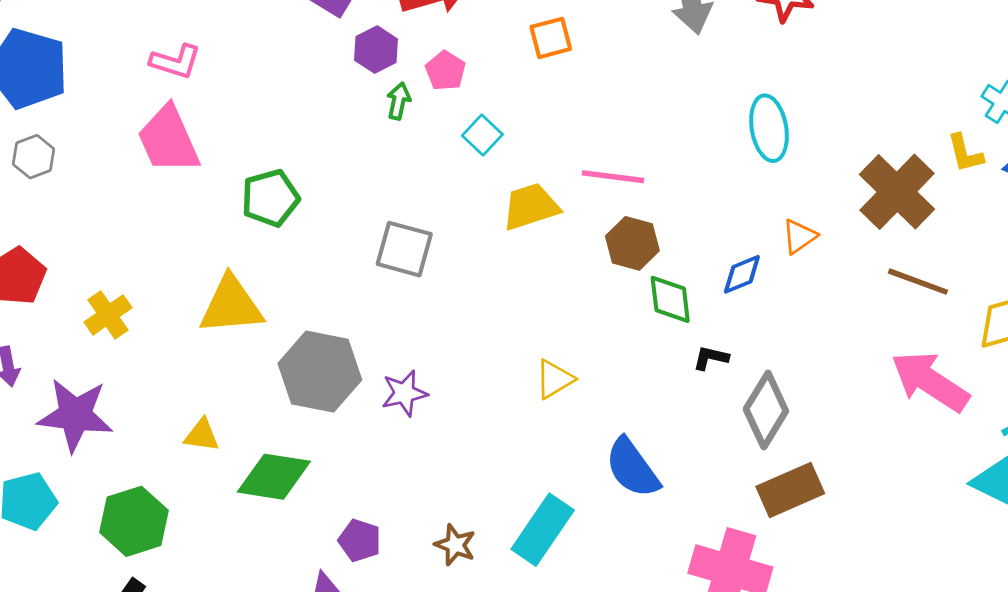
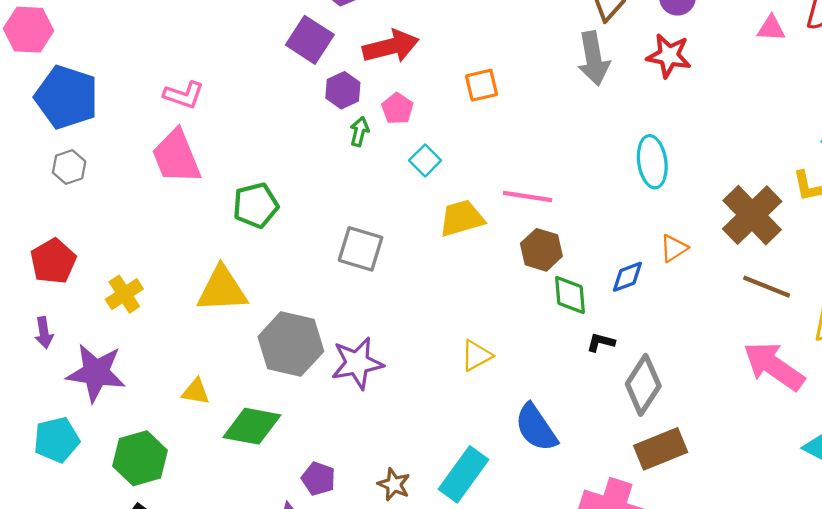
purple star: (404, 393) -> (357, 363), size x1.4

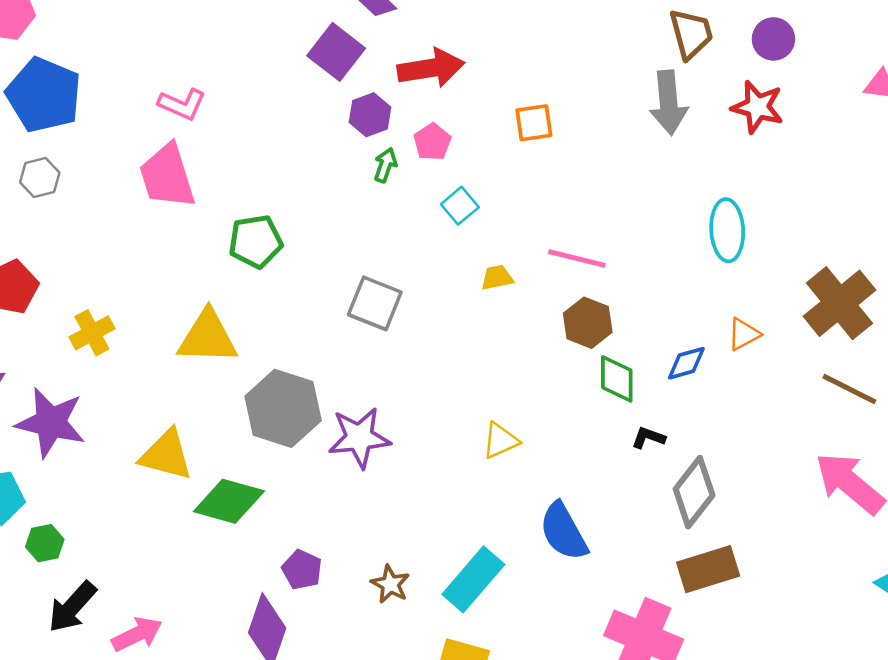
yellow trapezoid: (462, 218) -> (497, 278), size x0.6
yellow triangle: (196, 392) -> (166, 455), size x1.6
green hexagon: (140, 458) -> (45, 543), moved, size x0.6

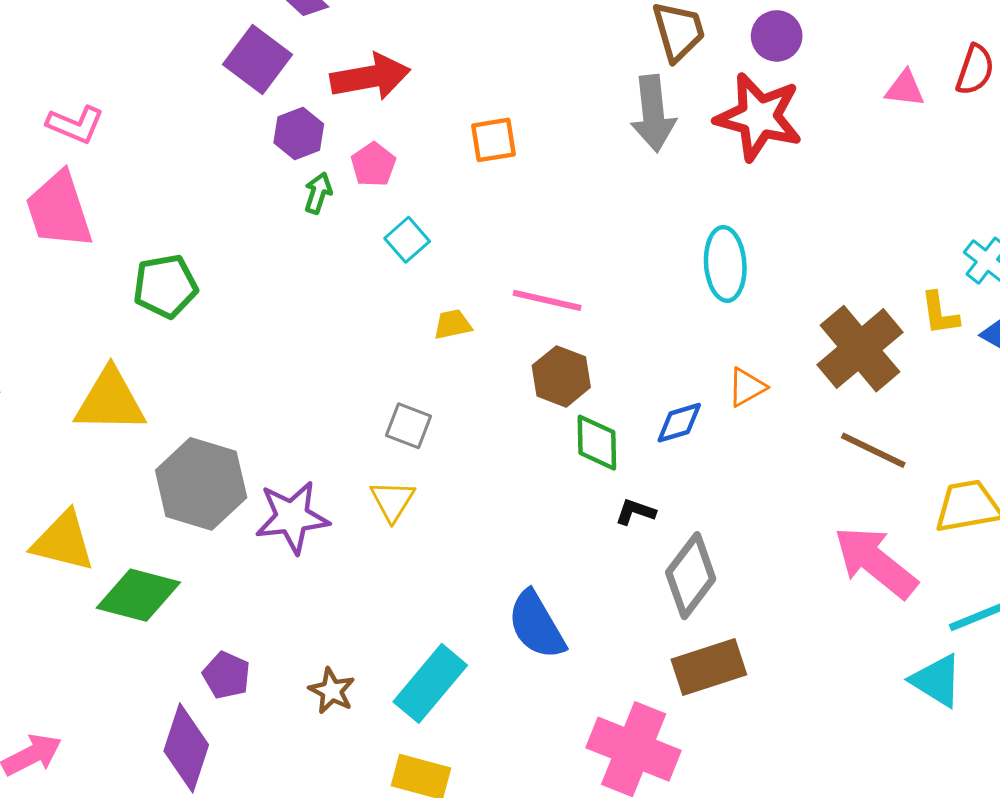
red star: (757, 107) -> (759, 117), size x1.4
gray square: (375, 303) -> (409, 426), moved, size x0.7
yellow triangle: (500, 441) -> (392, 501), moved, turned -33

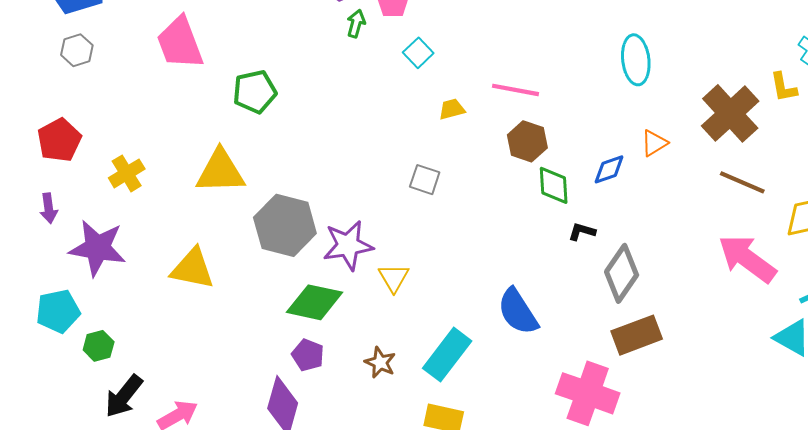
yellow triangle: (392, 501) -> (394, 278), moved
green diamond: (138, 595) -> (315, 302), moved

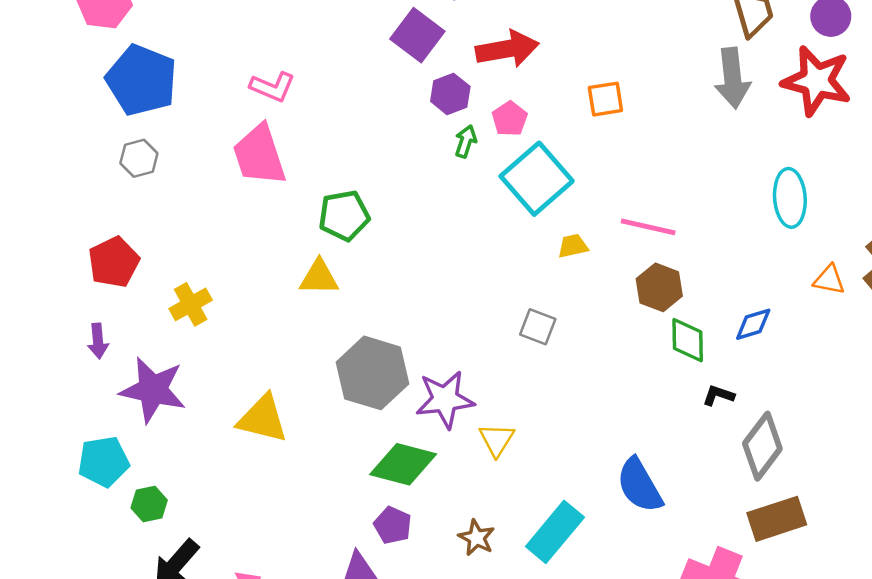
cyan square: (418, 53) -> (537, 179), size x2.0
orange triangle: (654, 143) -> (829, 280), moved, turned 40
yellow triangle: (220, 171) -> (319, 277), moved, size x0.7

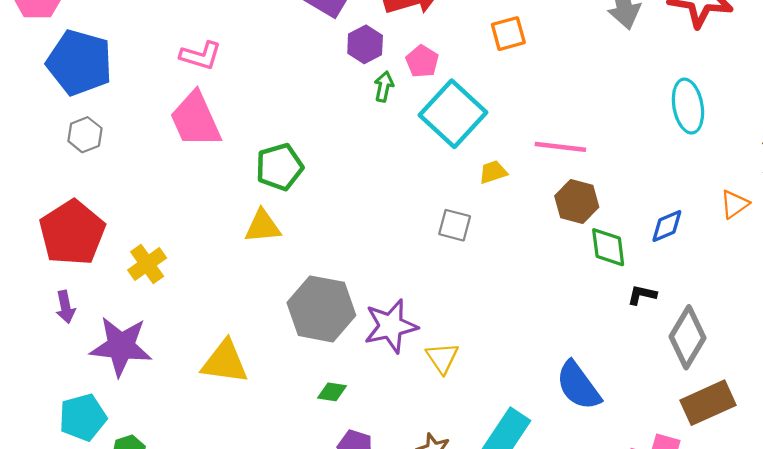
red pentagon: (114, 262) -> (72, 233), size x1.4
orange triangle: (829, 280) -> (734, 204), moved, turned -40
gray square: (538, 327) -> (455, 225), moved
green diamond: (403, 464) -> (332, 392), moved, size x0.5

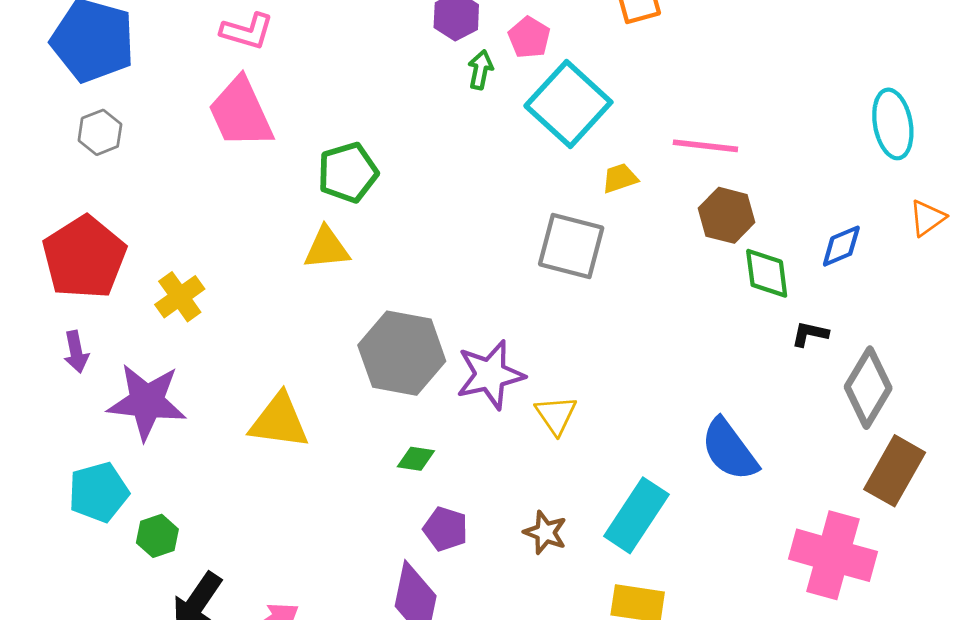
cyan ellipse: (688, 106) -> (893, 124), moved
gray square: (455, 225) -> (571, 246), size x1.6
brown rectangle: (708, 403) -> (895, 471), turned -36

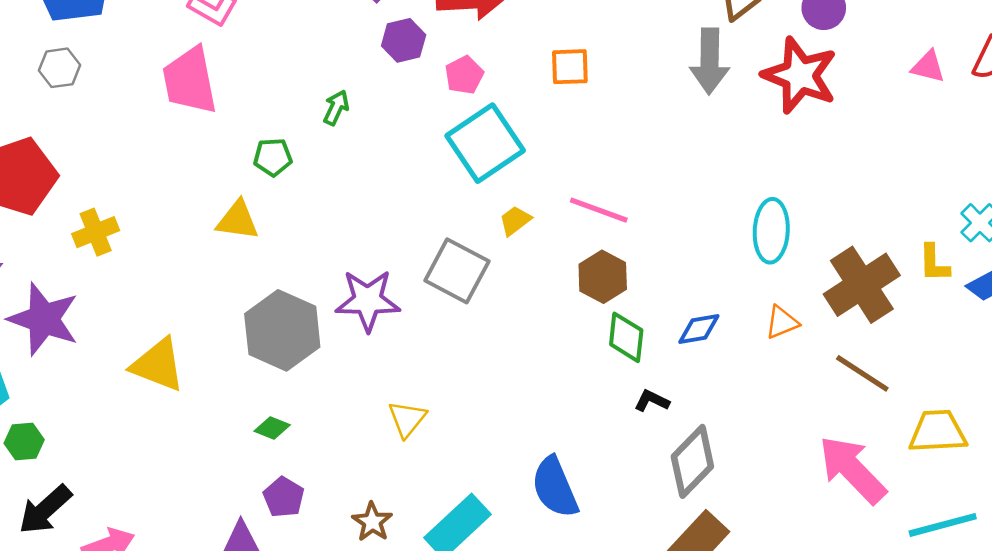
green arrow: (480, 70) -> (336, 108), moved
green pentagon: (348, 173) -> (273, 157), size x0.7
yellow trapezoid: (620, 178) -> (515, 221), turned -32
purple star: (490, 375) -> (368, 300), moved

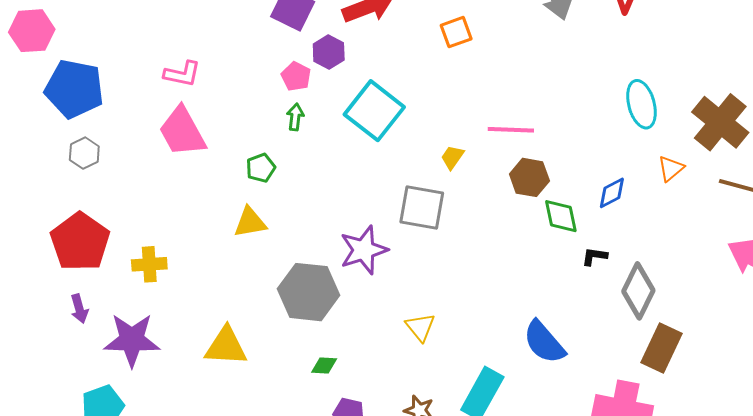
pink pentagon: (464, 75) -> (296, 76), moved
cyan square: (485, 143) -> (374, 111), moved
yellow cross: (96, 232) -> (149, 264), turned 36

